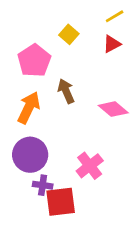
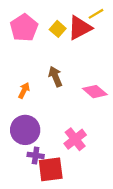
red triangle: (112, 44) -> (80, 28), moved, size x1.6
pink pentagon: (34, 61) -> (24, 28), moved
orange arrow: (29, 108) -> (24, 90), size x0.6

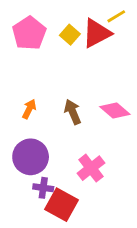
brown arrow: (55, 77) -> (73, 112), moved
red square: (51, 169) -> (61, 205), turned 36

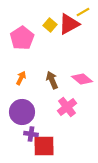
pink pentagon: (29, 33) -> (22, 38), moved
pink cross: (91, 168) -> (67, 107), moved
red square: (61, 205) -> (44, 146), turned -30

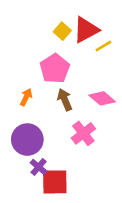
yellow line: (83, 12) -> (103, 46), moved
pink pentagon: (22, 38) -> (55, 68), moved
purple cross: (31, 134) -> (39, 167), turned 32

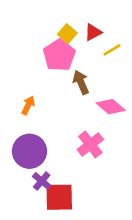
red triangle: (86, 30) -> (93, 32), size x0.6
pink pentagon: (55, 68) -> (59, 55), moved
brown arrow: (65, 100) -> (81, 82), moved

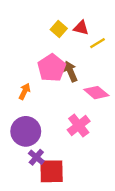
red triangle: (93, 32) -> (81, 28), turned 42
pink pentagon: (59, 55) -> (52, 68), moved

